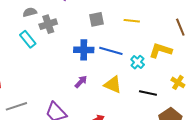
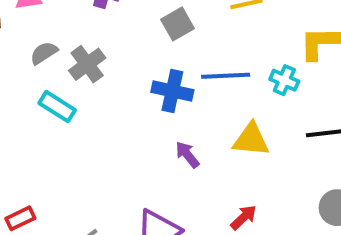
blue cross: (84, 50) -> (172, 91), turned 30
purple arrow: (81, 82) -> (187, 155), turned -64

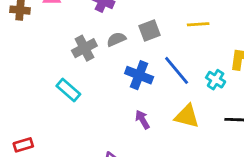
gray semicircle: (44, 53) -> (116, 39), moved
blue line: (226, 76) -> (177, 70), turned 44
cyan rectangle: (57, 107) -> (68, 90), moved

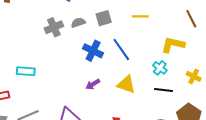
cyan cross: (216, 80) -> (160, 68), moved
cyan rectangle: (68, 90) -> (26, 71), moved, turned -42
purple arrow: (142, 120) -> (93, 84), turned -96

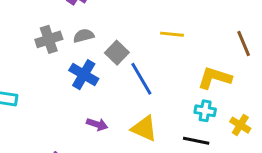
gray square: (104, 18) -> (117, 53), moved, turned -35
blue cross: (93, 51) -> (84, 75), moved
cyan cross: (160, 68) -> (205, 111), moved, turned -32
purple arrow: (93, 84) -> (97, 124), turned -136

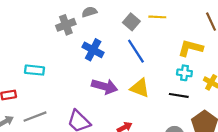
gray semicircle: (84, 36) -> (89, 12), moved
gray square: (117, 53) -> (131, 22), moved
purple arrow: (97, 124) -> (105, 86), size x1.6

